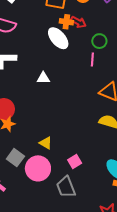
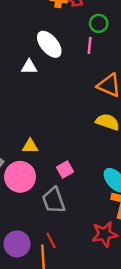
white ellipse: (58, 38) -> (49, 44), moved
yellow triangle: (46, 143) -> (30, 146), turned -32

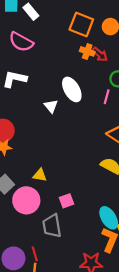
white triangle: (29, 67) -> (51, 106), turned 40
red line: (51, 241) -> (35, 254), moved

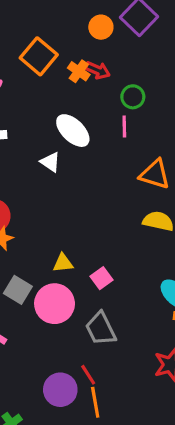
orange square: (81, 24) -> (39, 56), moved, turned 35
orange cross: (87, 51) -> (79, 71), turned 32
pink square: (66, 201) -> (101, 278), moved

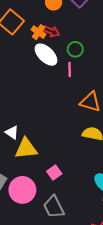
white ellipse: (73, 131) -> (46, 55), moved
white triangle: (50, 162) -> (12, 132), moved
yellow triangle: (63, 263) -> (26, 149), moved, size x1.6

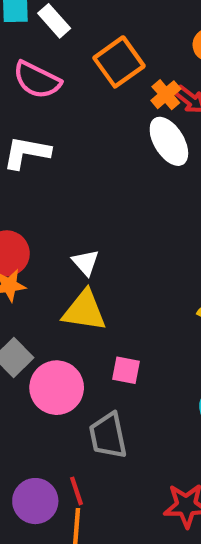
white triangle: (12, 132) -> (86, 262), moved
pink square: (54, 173) -> (126, 370), turned 32

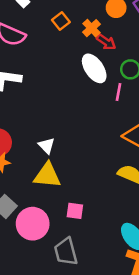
orange square: (119, 62) -> (61, 21), size x0.6
orange cross: (166, 95) -> (92, 28), moved

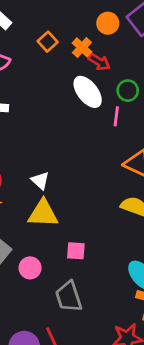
pink circle: (33, 224) -> (30, 268), size x0.6

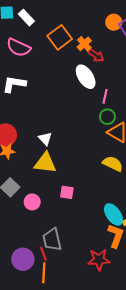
orange circle: (108, 23) -> (114, 22), moved
orange square: (48, 42) -> (60, 37), size x1.6
green circle: (128, 91) -> (107, 117), moved
gray trapezoid: (69, 297) -> (52, 240), moved

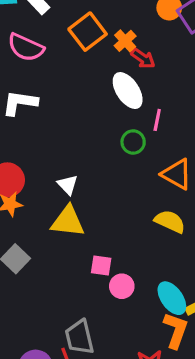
green circle: (107, 117) -> (133, 142), moved
pink circle: (32, 202) -> (122, 286), moved

